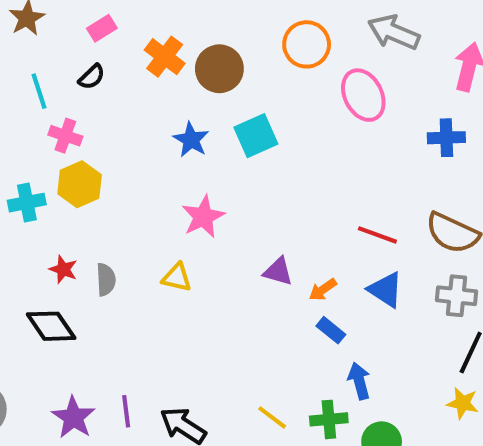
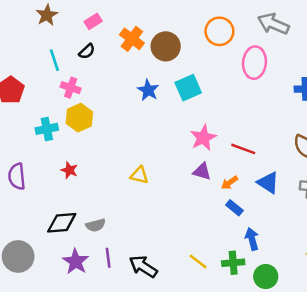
pink ellipse: (363, 95) -> (254, 63), turned 32
pink star: (203, 217) -> (203, 138), moved
red line: (377, 235) -> (243, 149), moved
gray semicircle: (106, 280) -> (96, 225), moved, turned 78
black diamond: (51, 326) -> (62, 223), moved, turned -60

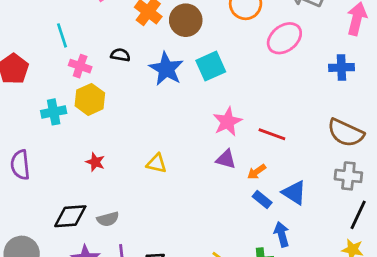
black semicircle: (87, 51) -> (120, 55), moved, turned -126
pink ellipse: (254, 63) -> (284, 38), turned 48
blue star: (148, 90) -> (166, 69), size x1.4
red star: (69, 170) -> (95, 162), moved
blue triangle: (268, 183) -> (294, 193), moved

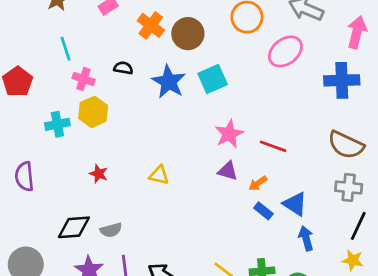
blue cross: (341, 67) -> (342, 80), size x1.4
blue arrow: (282, 234) -> (306, 238), moved

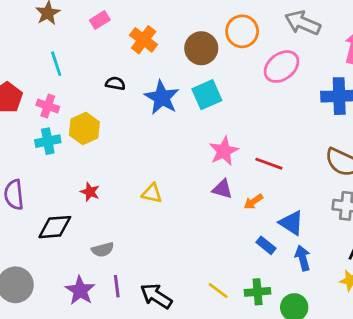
brown circle: (188, 34) -> (201, 48), moved
pink cross: (83, 79) -> (48, 106), moved
blue rectangle: (263, 211) -> (266, 245), moved
black diamond: (74, 227) -> (55, 227), moved

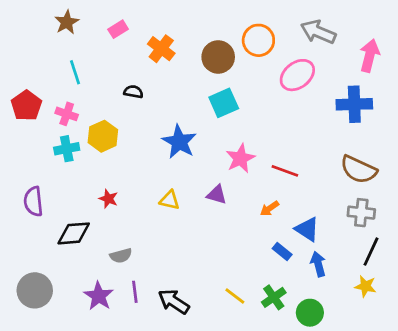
blue star: (162, 98) -> (179, 142), moved
purple triangle: (222, 189) -> (217, 195), moved
green cross: (258, 292) -> (274, 297), turned -30

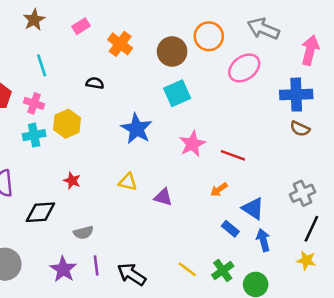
brown semicircle: (359, 170) -> (300, 129), moved, size x0.6
purple triangle: (217, 195) -> (163, 197), moved
gray cross: (361, 213) -> (302, 193), turned -30

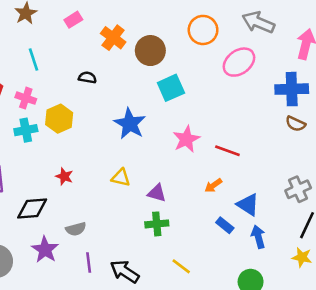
brown circle: (172, 51) -> (150, 51), moved
purple star: (63, 269) -> (45, 250), moved
green cross: (223, 270) -> (157, 224), moved, turned 30

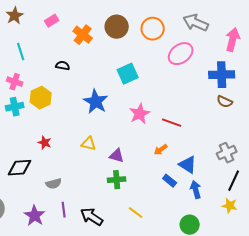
brown circle: (150, 51) -> (117, 27), moved
purple star: (45, 250) -> (35, 216), moved

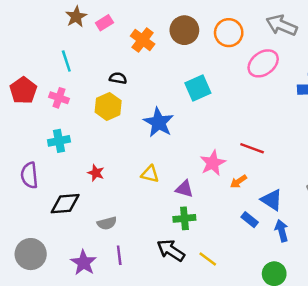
brown star: (15, 16) -> (76, 17), moved
yellow hexagon: (41, 98) -> (108, 106), moved
cyan cross: (15, 107) -> (59, 141), moved
pink star: (140, 114) -> (213, 163), moved
black arrow: (92, 217) -> (171, 250), moved

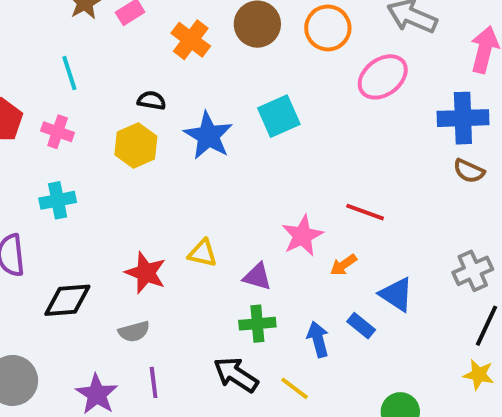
blue star: (159, 122) -> (208, 136), moved
red star: (96, 173) -> (146, 273), moved, size x1.5
blue arrow: (282, 231) -> (318, 339), moved

